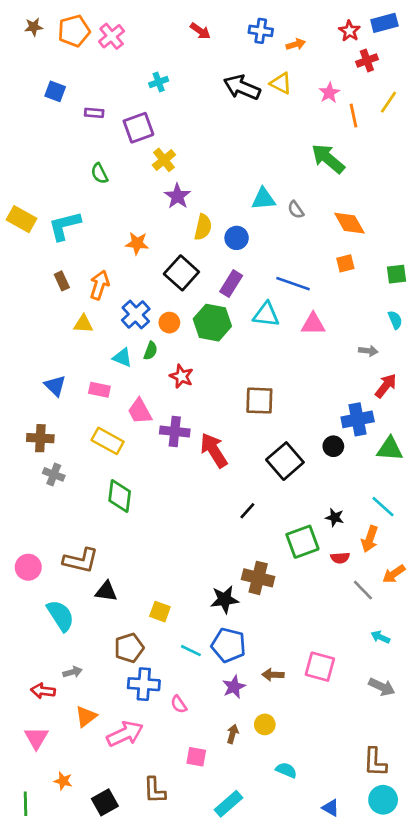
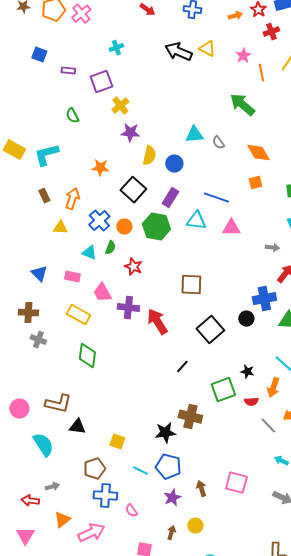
orange arrow: (296, 44) -> (235, 16), moved
purple star: (177, 196) -> (130, 133), turned -30
brown arrow: (273, 675) -> (201, 489), turned 70

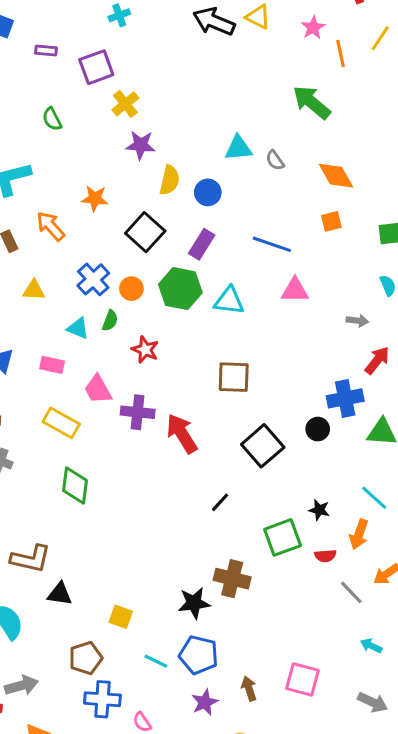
orange arrow: (72, 199) -> (51, 226), moved, turned -60
cyan triangle: (196, 221) -> (229, 301), moved
gray arrow: (52, 487) -> (22, 685), size x1.5

